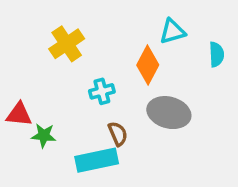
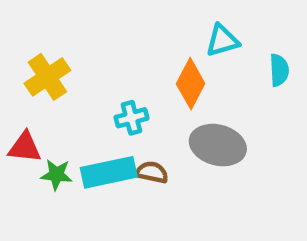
yellow cross: (67, 44) -> (47, 77), moved
brown semicircle: (118, 134) -> (152, 172), turned -55
cyan rectangle: (97, 160) -> (109, 172), moved

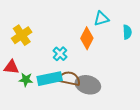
cyan cross: (131, 118) -> (60, 54), turned -32
gray ellipse: (218, 145) -> (88, 85), moved
brown semicircle: (152, 172) -> (69, 79), size x1.5

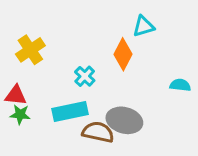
cyan semicircle: (127, 32) -> (180, 85), moved, turned -80
brown semicircle: (69, 79) -> (98, 132), moved
green star: (26, 80) -> (20, 114), moved

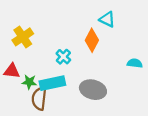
cyan triangle: (144, 26) -> (107, 19), turned 42
green star: (20, 114) -> (29, 82), moved
brown semicircle: (98, 132) -> (39, 98), moved, turned -95

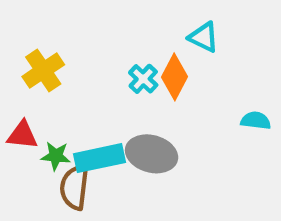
cyan cross: (63, 57) -> (143, 79), moved
gray ellipse: (93, 90) -> (152, 154), moved

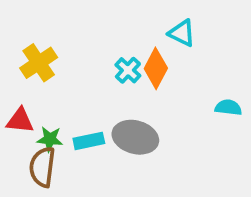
cyan rectangle: (99, 158) -> (89, 141), size x0.7
brown semicircle: (74, 187) -> (42, 167), moved

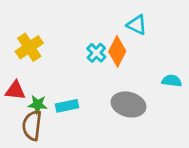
gray ellipse: (135, 137) -> (128, 104), moved

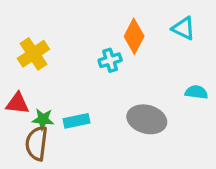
cyan triangle: (137, 25) -> (184, 28), moved
orange diamond: (117, 51) -> (134, 36), moved
cyan cross: (96, 53) -> (110, 60), turned 30

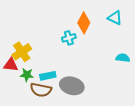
yellow cross: (33, 54) -> (22, 52), moved
gray ellipse: (147, 119) -> (72, 86), moved
brown semicircle: (37, 143) -> (41, 90), moved, turned -85

